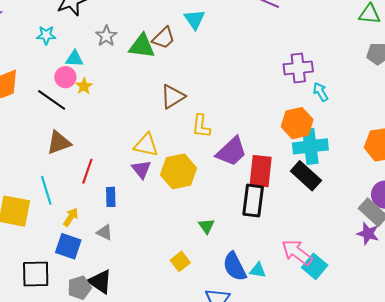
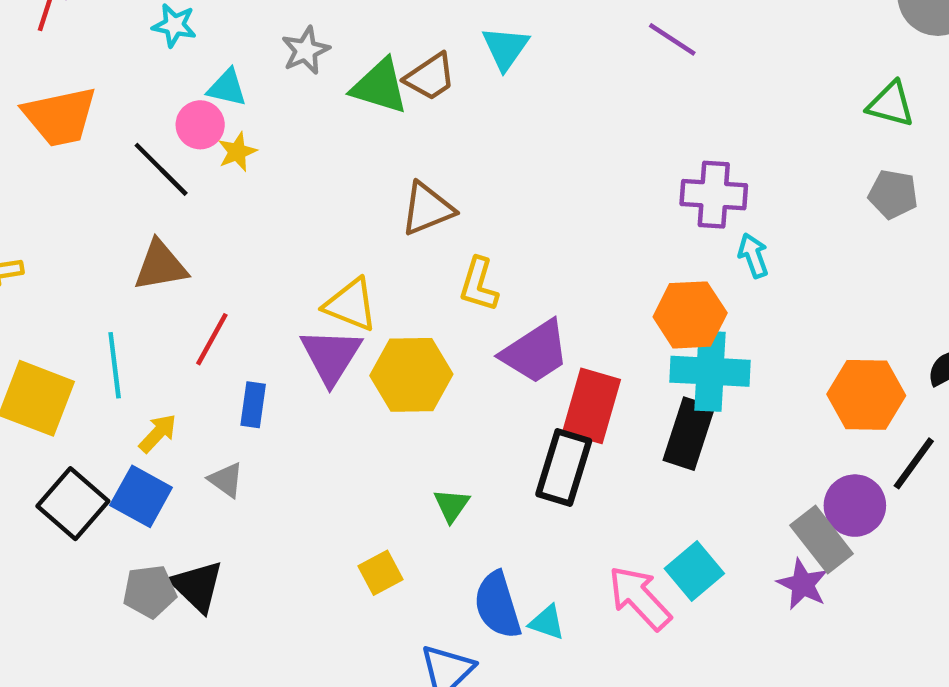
purple triangle: (141, 169) -> (331, 356), size x1.4
black rectangle: (306, 176) -> (689, 434), turned 56
cyan square: (315, 266) -> (694, 571), moved
black square: (36, 274) -> (73, 504), moved, turned 32

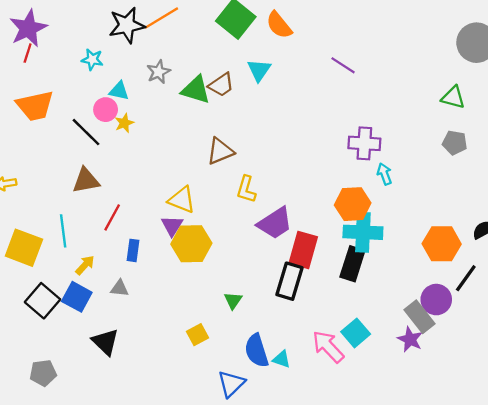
purple triangle: (331, 356) -> (172, 226), size x0.7
yellow hexagon: (411, 375) -> (191, 244), moved
gray triangle: (226, 480) -> (120, 288), turned -30
gray pentagon: (150, 592) -> (43, 373), moved

